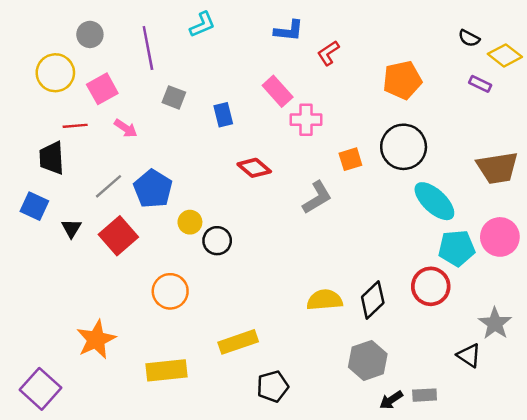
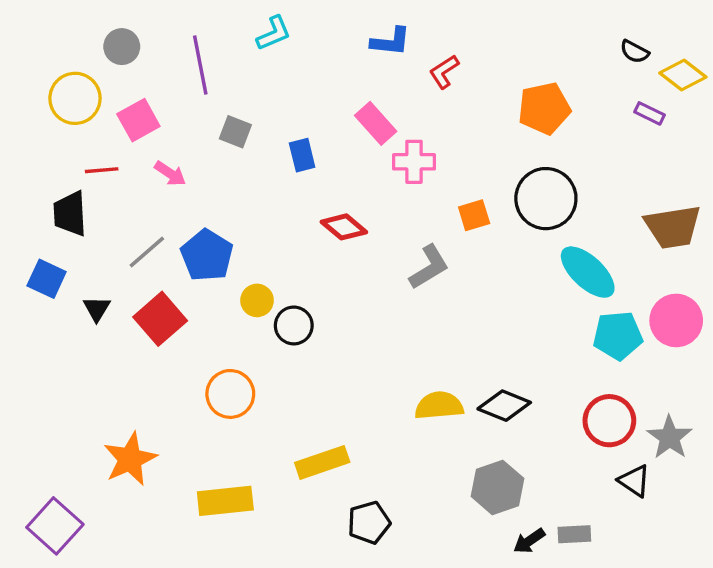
red circle: (431, 286) -> (609, 421), moved
black diamond: (373, 300) -> (504, 406), turned 66

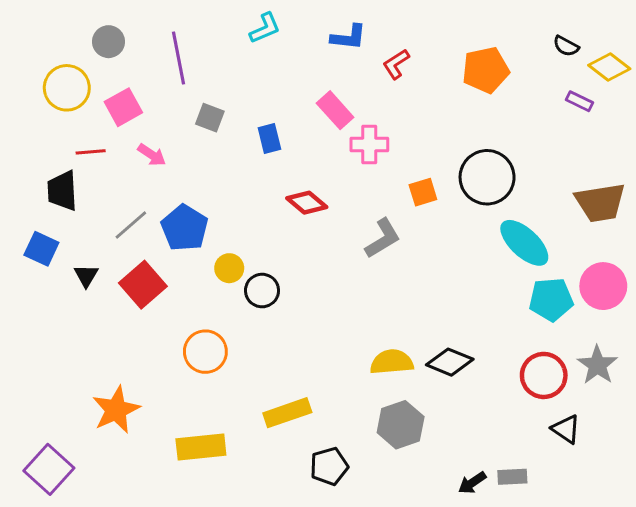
cyan L-shape: (274, 33) -> (265, 28), moved
orange pentagon: (544, 108) -> (486, 70), moved
gray star: (670, 437) -> (597, 365), moved
gray hexagon: (497, 487) -> (401, 425), moved

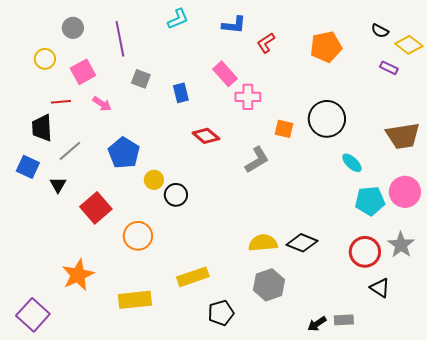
yellow circle: (67, 88) -> (45, 59), size x0.7
orange square: (423, 192) -> (284, 129), turned 30
gray line: (131, 225) -> (70, 151), moved
cyan ellipse: (524, 243) -> (352, 163), size x0.6
red square: (143, 285) -> (96, 208), moved

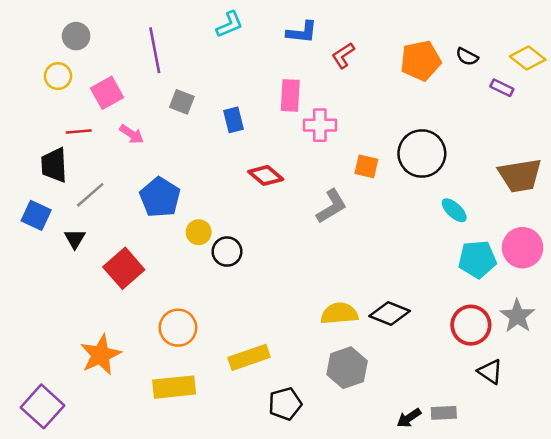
gray circle: (73, 28) -> (76, 36), moved
black semicircle: (380, 31) -> (467, 57), moved
pink rectangle: (225, 74) -> (290, 95), turned 45
orange circle: (138, 236) -> (178, 328), moved

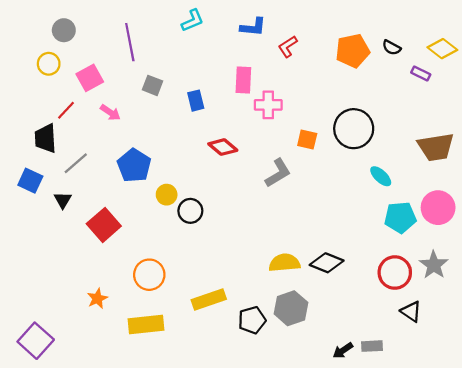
red line: (79, 132) -> (66, 110), turned -42
orange star: (101, 355) -> (97, 298), moved, size x0.6
black pentagon: (285, 404) -> (252, 320), moved

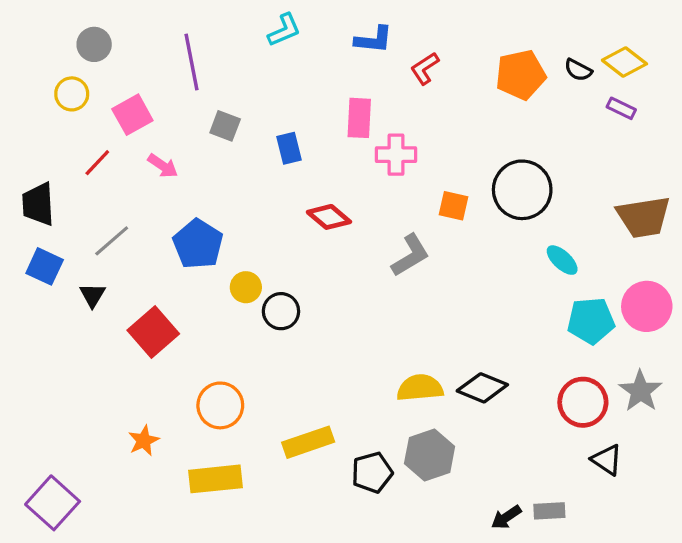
yellow diamond: (442, 49) -> (624, 62), moved
black trapezoid: (45, 138) -> (38, 204), moved

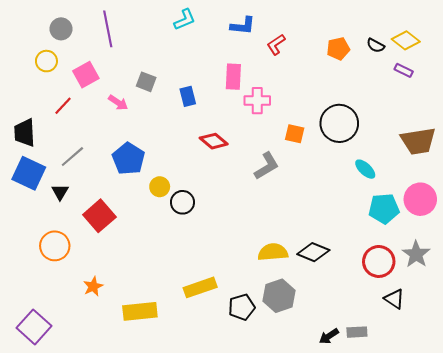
purple line: (192, 62) -> (108, 29), moved
orange pentagon: (521, 75) -> (338, 49), size x0.7
pink arrow: (163, 166) -> (118, 103), moved
blue square: (45, 266) -> (29, 173), size x1.4
orange circle: (220, 405) -> (55, 246), moved

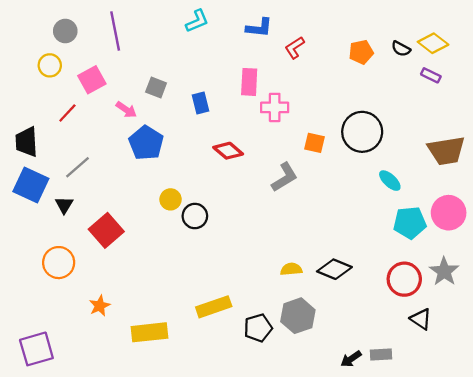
blue pentagon: (128, 159) -> (146, 143), moved
yellow semicircle: (273, 252) -> (291, 269), size x0.7
purple square: (34, 327) -> (36, 349), turned 32

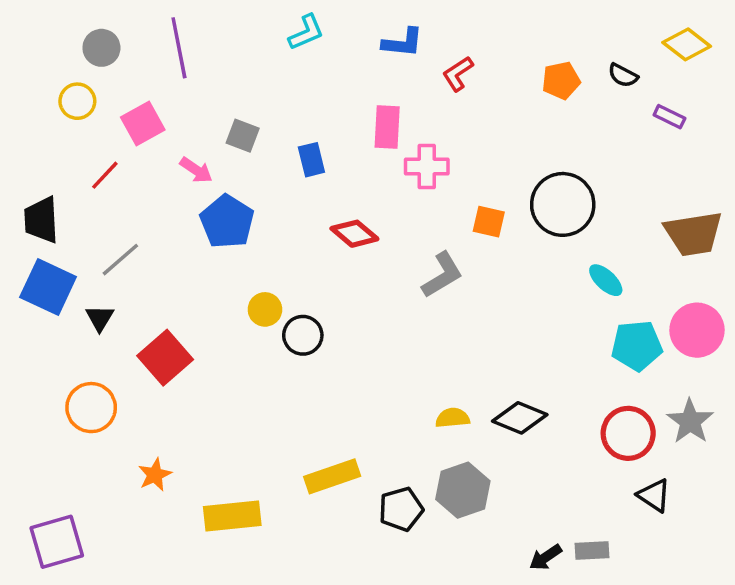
yellow diamond: (433, 43) -> (687, 44), moved

